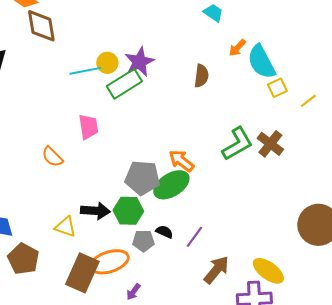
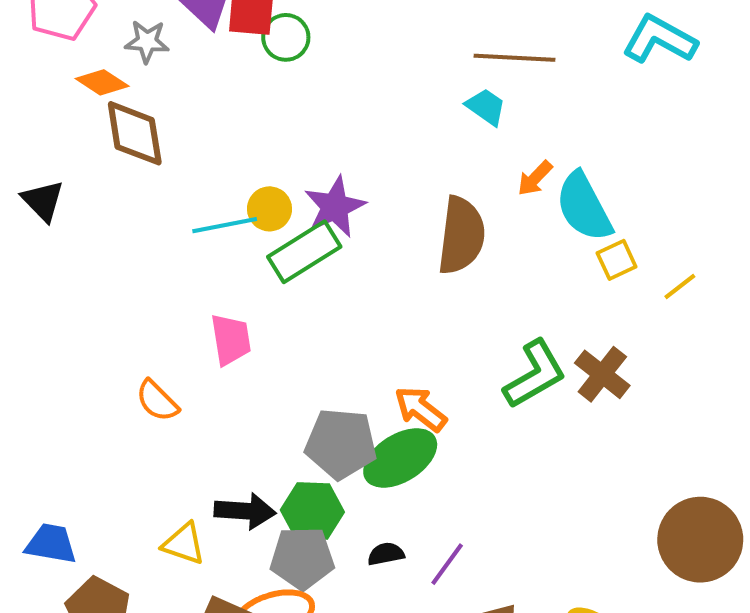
brown semicircle: (201, 76) -> (461, 235), size x1.6
black semicircle: (164, 232) -> (386, 554), turned -36
gray pentagon: (143, 241) -> (302, 558), moved, size x1.4

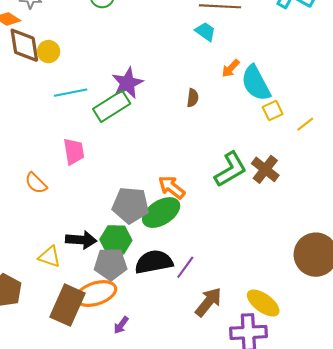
yellow circle: (269, 209) -> (49, 52), moved
brown semicircle: (461, 235) -> (193, 98), size x0.5
black semicircle: (386, 554) -> (154, 262), size x2.0

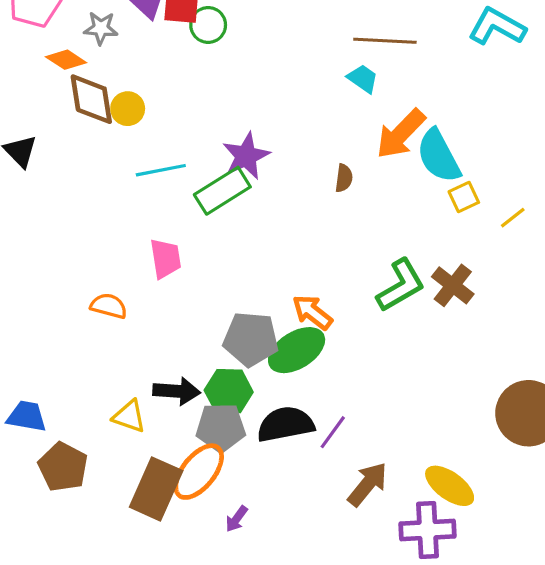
orange arrow: (231, 68) -> (401, 134), size x1.8
orange semicircle: (36, 183) -> (109, 306), turned 150
orange ellipse: (96, 294) -> (199, 472), turned -33

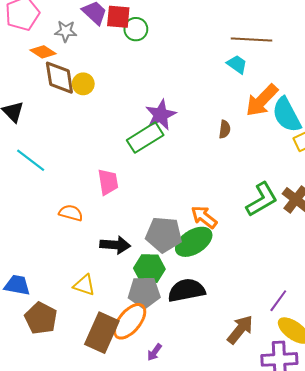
cyan line: (161, 170) -> (31, 160), moved, turned 48
black arrow: (177, 391) -> (115, 245), moved
purple line: (333, 432) -> (278, 301), moved

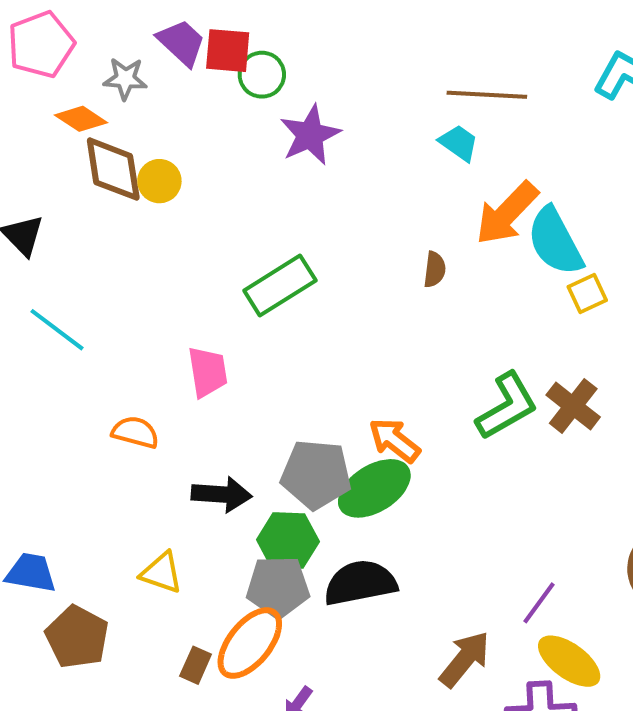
purple star: (161, 115) -> (310, 135), moved
brown rectangle: (102, 333) -> (196, 665), size x0.5

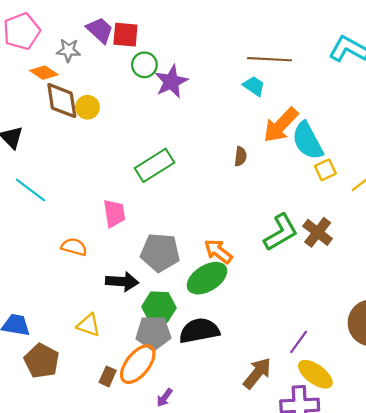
green circle: (262, 75) -> (144, 65), moved
gray pentagon: (316, 474) -> (160, 252), moved

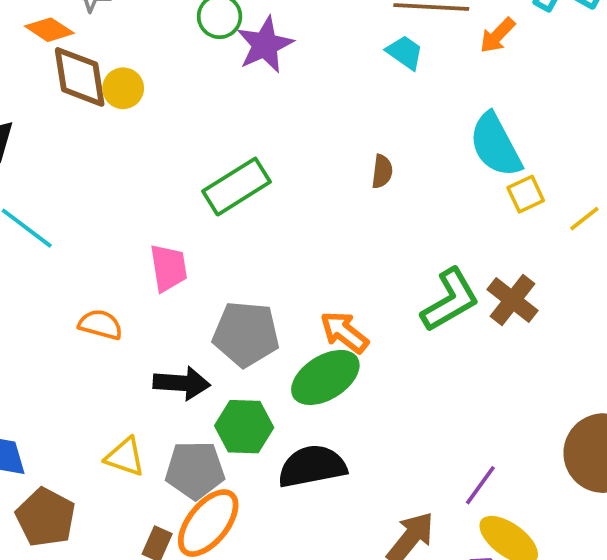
orange arrow: (281, 125) -> (497, 35), moved, size x0.6
gray pentagon: (153, 333) -> (195, 470), moved

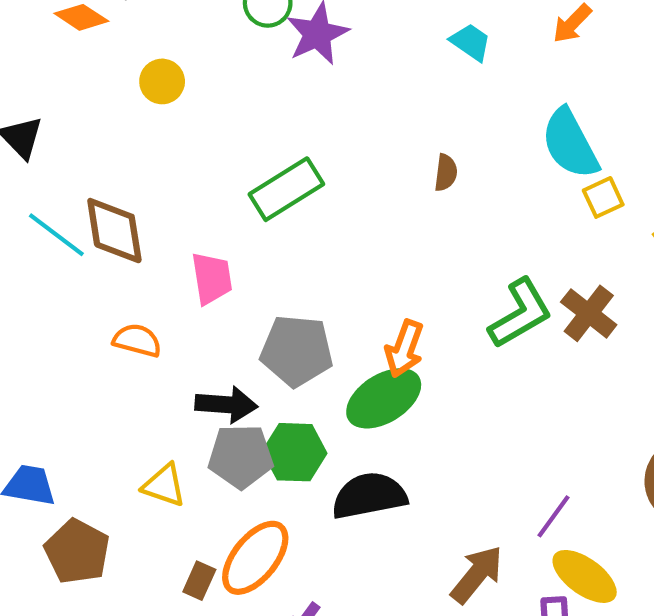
brown diamond: (80, 77) -> (114, 231), moved
orange arrow: (344, 332) -> (404, 349), turned -108
gray pentagon: (195, 470) -> (241, 456), moved

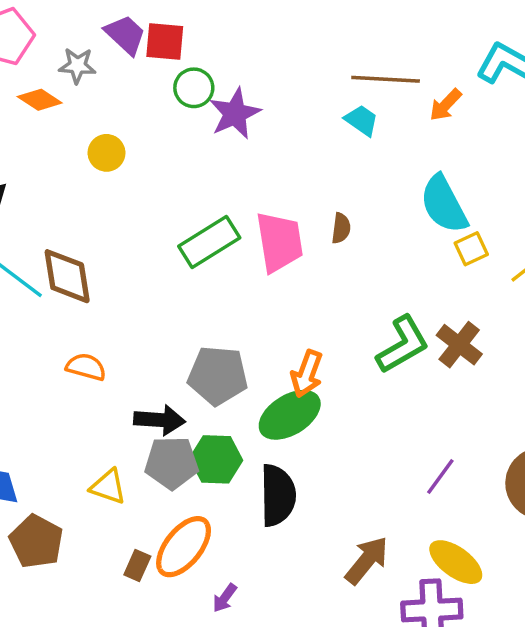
pink trapezoid: (212, 278) -> (279, 242), moved, size x1.4
black semicircle: (369, 496) -> (278, 495), turned 100
purple line: (553, 516) -> (440, 476), moved

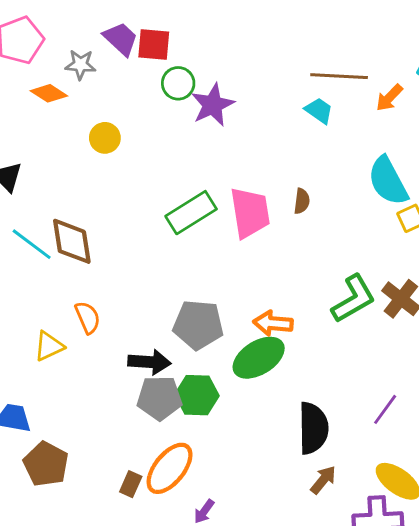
orange semicircle: (86, 367) -> (88, 317), turned 52
orange arrow: (307, 374) -> (273, 323), turned 75
yellow triangle: (108, 487) -> (49, 346), moved, turned -44
black semicircle: (278, 495) -> (313, 428), moved
brown arrow: (367, 560) -> (323, 480), size x0.7

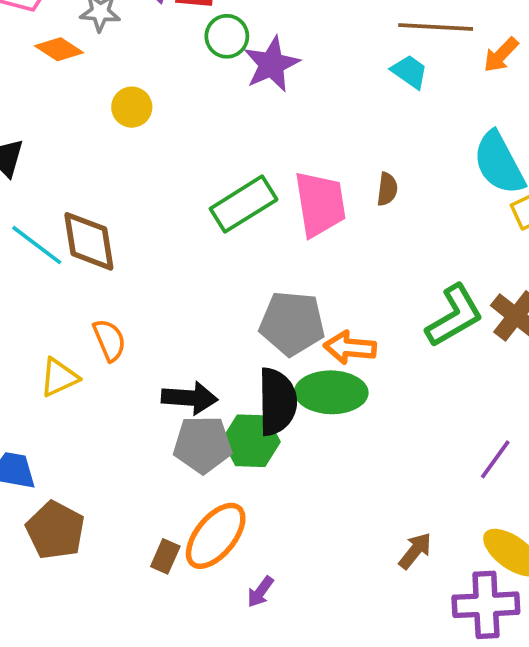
gray pentagon: (198, 325) -> (292, 323), moved
green ellipse: (259, 358) -> (331, 392), turned 33
black semicircle: (313, 428) -> (277, 402), moved

